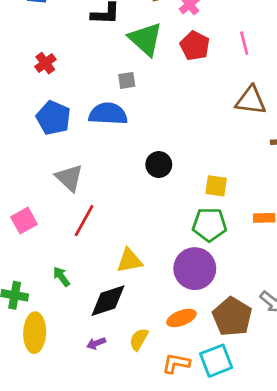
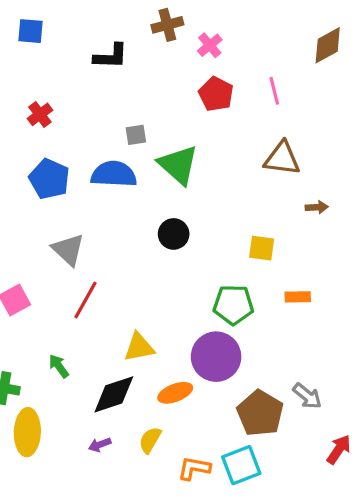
green triangle: (145, 39) -> (178, 165), moved
yellow square: (216, 186) -> (262, 248), moved
orange ellipse: (181, 318) -> (175, 393), moved

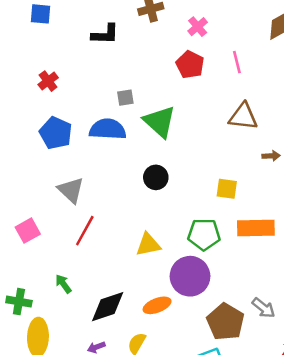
pink cross: (210, 45) -> (198, 27), moved
orange rectangle: (298, 297) -> (256, 228), size x1.8
yellow triangle: (139, 347) -> (148, 245), moved

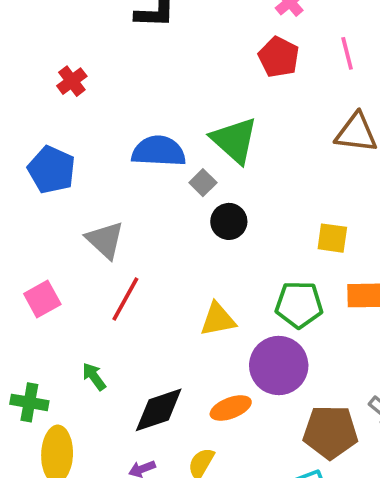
gray square: (125, 98) -> (203, 183), moved, turned -36
blue pentagon: (56, 133) -> (52, 170), moved
brown pentagon: (225, 322) -> (330, 432), turned -30

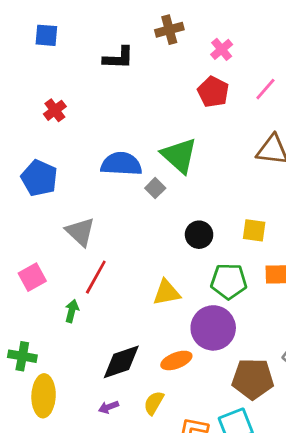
pink line: (347, 53) -> (265, 89), turned 55
black circle: (229, 221) -> (199, 235), moved
green arrow: (94, 377) -> (72, 311), moved, turned 50

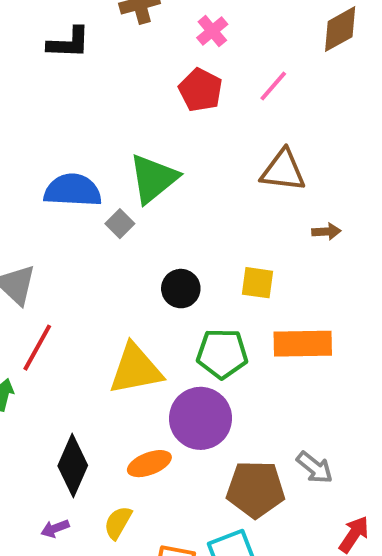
green triangle: (179, 155) -> (153, 178), turned 39
yellow triangle: (167, 293) -> (136, 369), size x1.4
black diamond: (121, 362) -> (73, 466), turned -48

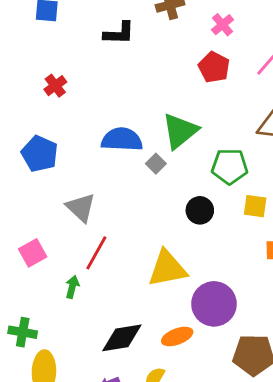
green pentagon: (222, 353) -> (230, 166), moved
black diamond: (73, 466) -> (122, 338), turned 57

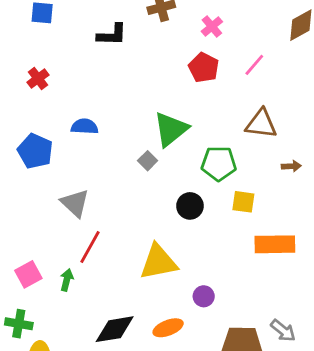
red cross: (55, 86) -> (38, 79), moved
blue semicircle: (122, 139) -> (85, 126), moved, size x0.7
pink square: (33, 253) -> (28, 274), moved
purple circle: (214, 304) -> (204, 296), size x0.5

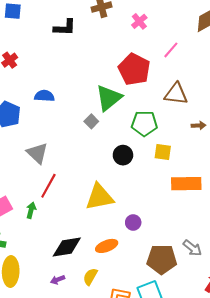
red pentagon: (204, 68) -> (134, 69), moved, size x1.4

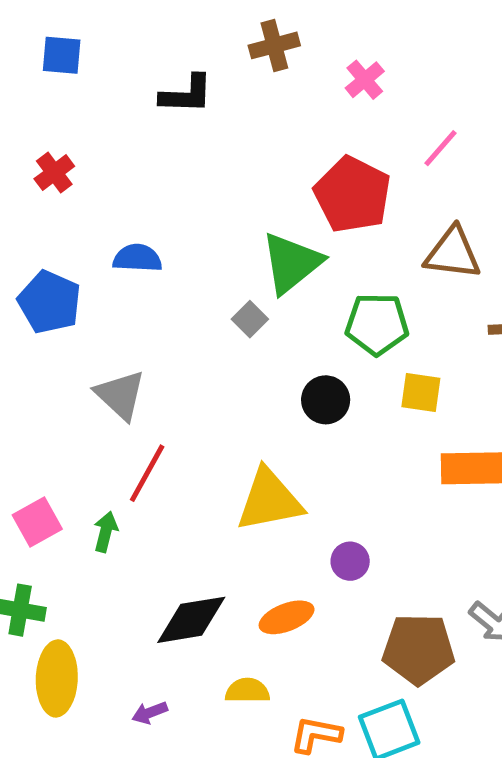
yellow semicircle: (90, 277) -> (247, 691), turned 60
purple arrow: (58, 280) -> (150, 713), moved

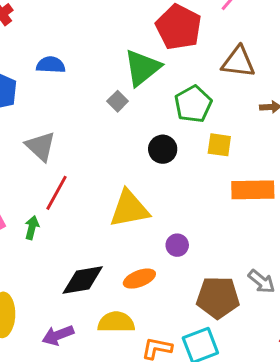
green pentagon: (377, 324) -> (193, 104), turned -30
yellow semicircle: (247, 691) -> (116, 322), size x1.4
purple arrow: (150, 713) -> (58, 335), size x1.5

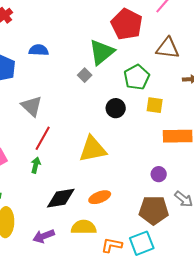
green arrow: (32, 228) -> (36, 165), moved
purple circle: (177, 245) -> (159, 174), moved

